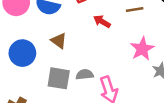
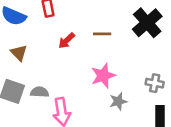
red arrow: (102, 21) -> (67, 41), turned -84

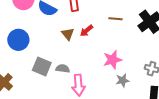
brown line: (102, 34) -> (115, 19), moved
brown triangle: (19, 53) -> (68, 34), moved

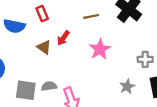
pink star: (112, 60) -> (100, 49), moved
gray star: (123, 80) -> (127, 86), moved

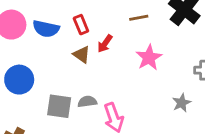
red rectangle: (42, 14) -> (81, 25), moved

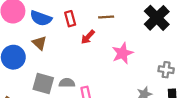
brown line: (139, 18) -> (106, 17), moved
brown triangle: (82, 55) -> (39, 43), moved

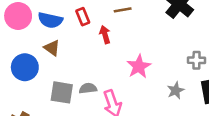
red arrow: (88, 37) -> (105, 35), turned 128
pink star: (122, 53) -> (139, 66), moved

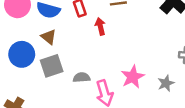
pink star: (139, 66) -> (133, 77), moved
gray square: (62, 92) -> (52, 66), moved, turned -30

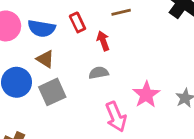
gray semicircle: (82, 77) -> (99, 73), moved

